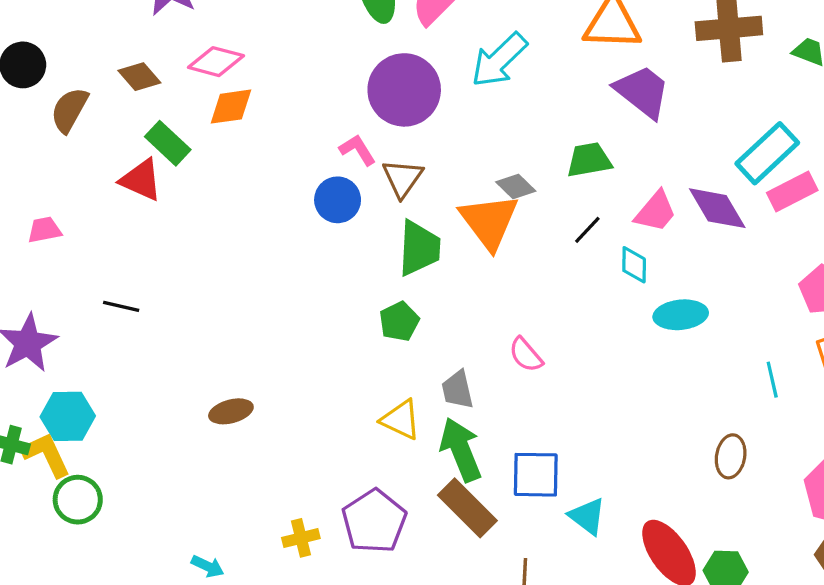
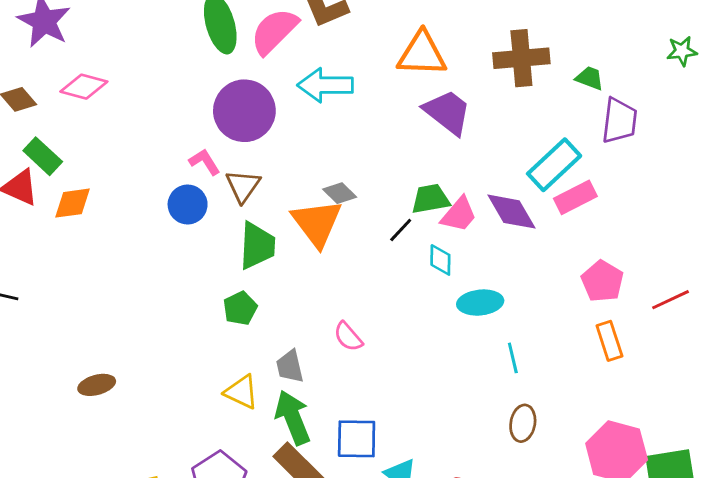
cyan arrow: (499, 60) -> (325, 85), turned 44
orange diamond: (231, 107) -> (73, 203), moved
green trapezoid: (589, 160) -> (430, 199), moved
cyan line: (772, 380) -> (513, 358), moved

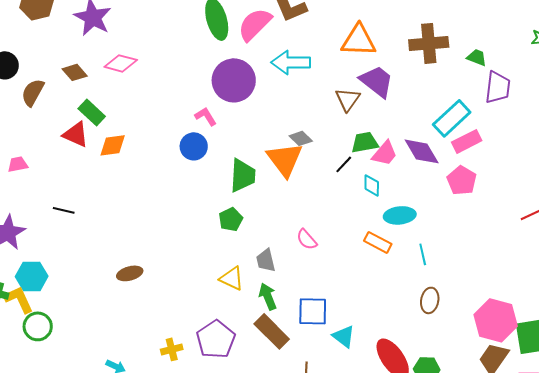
brown triangle: (243, 186) -> (348, 99), moved
pink pentagon: (602, 281) -> (462, 180), moved
orange rectangle: (609, 341) -> (378, 242), moved, turned -44
green arrow: (293, 418) -> (268, 296), size x0.7

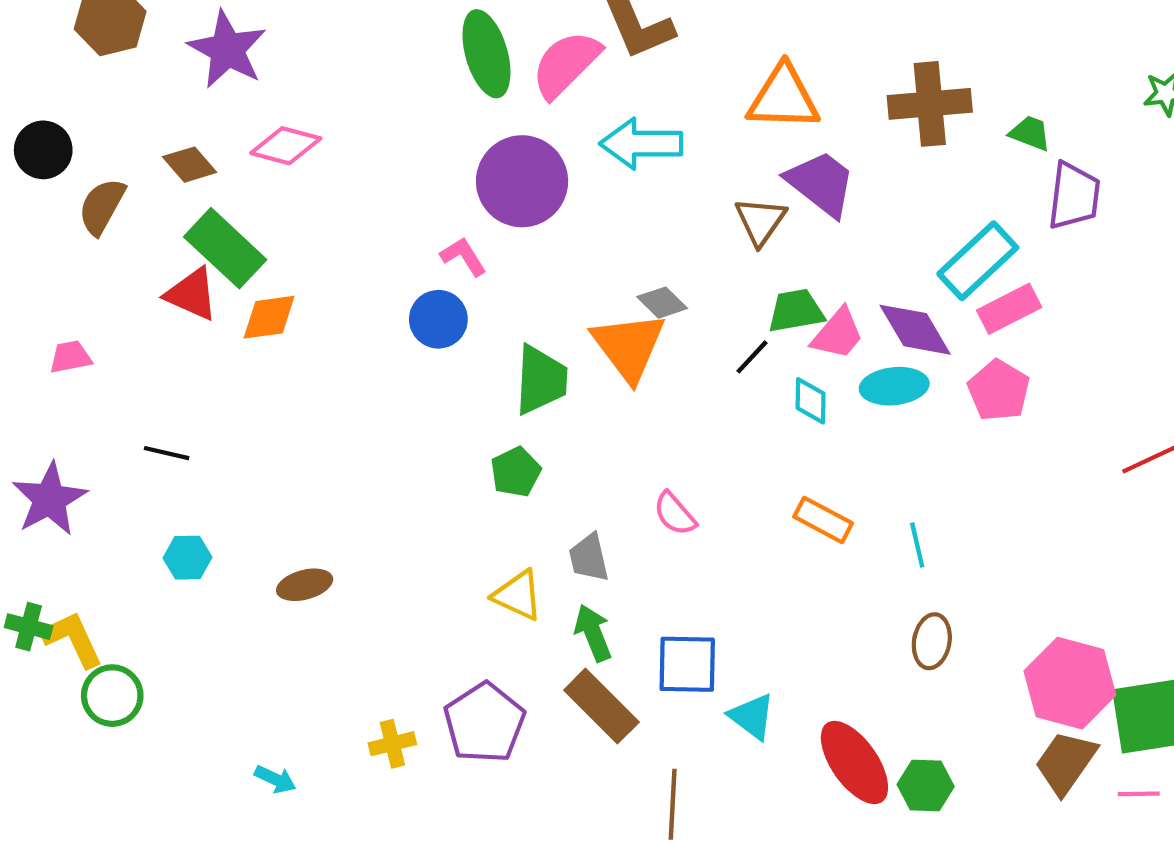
green rectangle: (92, 112) -> (225, 248), size x1.4
cyan ellipse: (400, 215) -> (894, 386), moved
cyan hexagon: (32, 276) -> (187, 558), moved, size x0.7

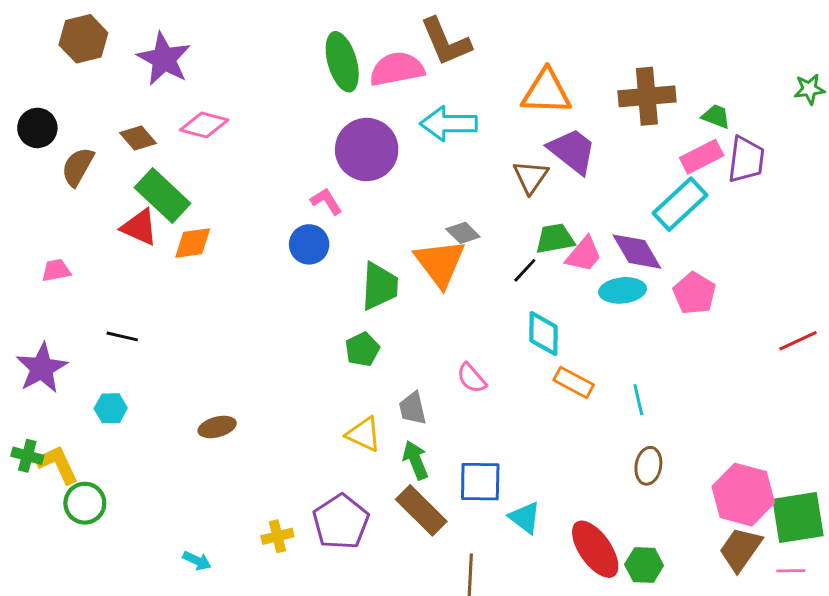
pink semicircle: (566, 64) -> (397, 69), turned 34
pink rectangle: (1009, 309) -> (702, 157), moved
cyan diamond: (811, 401) -> (543, 334), moved, size x1.4
cyan hexagon: (187, 558) -> (111, 408), moved

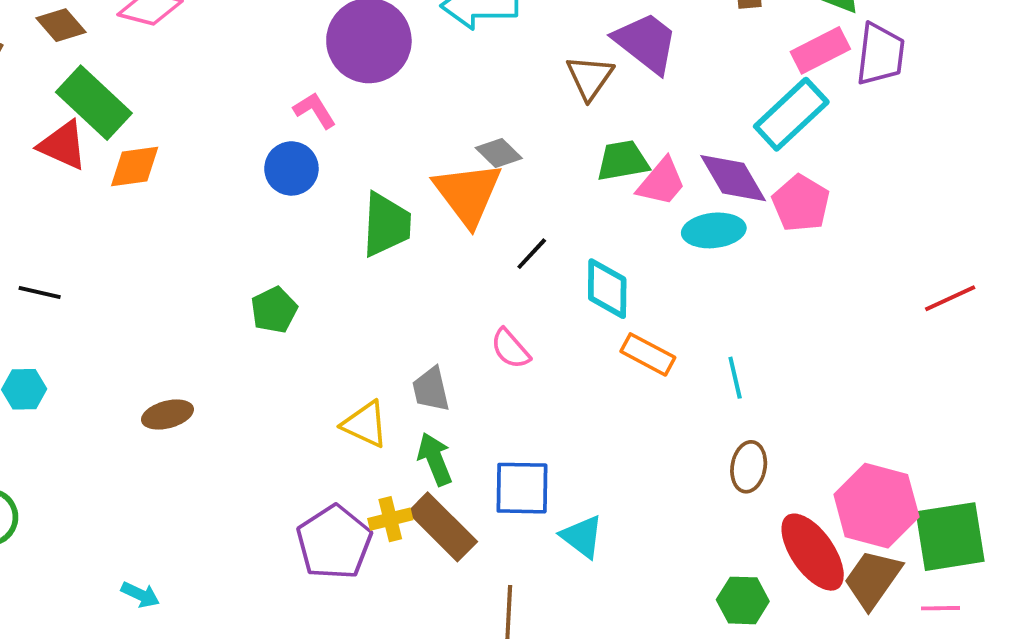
black line: (525, 270) -> (532, 254), moved
pink pentagon: (694, 293) -> (801, 203), moved
green pentagon: (362, 349) -> (274, 310), moved
yellow cross: (277, 536) -> (390, 519), moved
red ellipse: (595, 549) -> (813, 552), moved

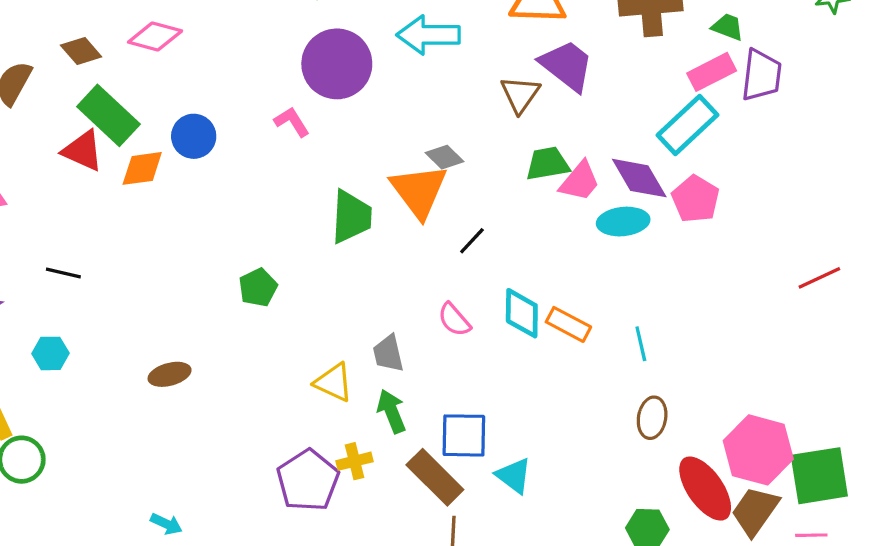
blue circle: (291, 168) -> (194, 136), moved
cyan diamond: (607, 289) -> (522, 313), moved
brown rectangle: (443, 527) -> (435, 477), moved
cyan arrow: (140, 595) -> (166, 524), moved

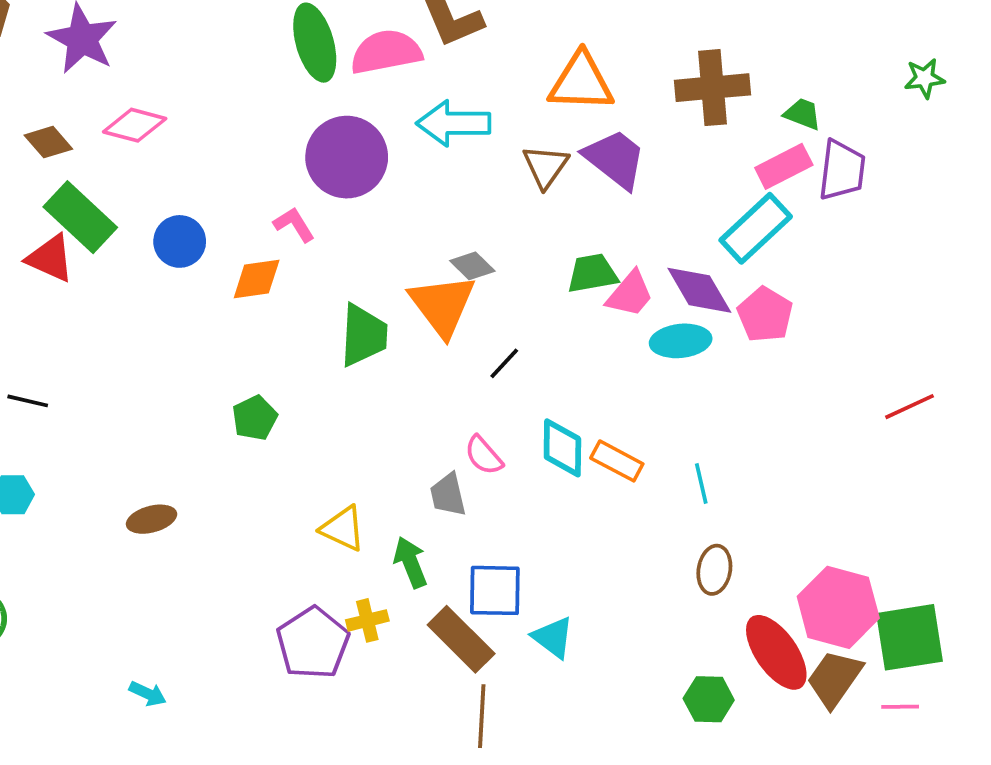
brown triangle: (520, 94) -> (546, 166), moved
orange diamond: (142, 168) -> (257, 279), moved
gray trapezoid: (388, 353) -> (448, 495), moved

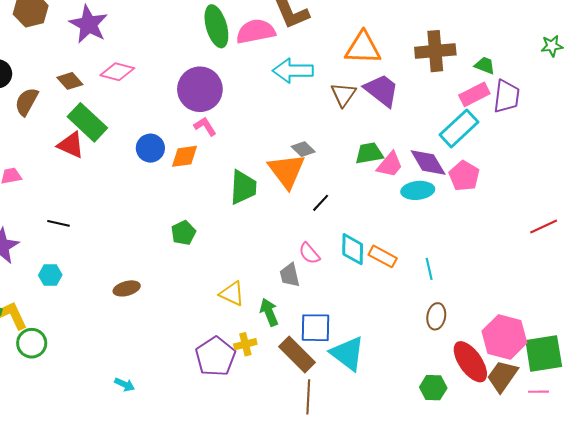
purple circle: (347, 157) -> (200, 89), moved
blue circle: (180, 241) -> (150, 148), moved
cyan triangle: (553, 637) -> (348, 353), size x1.5

